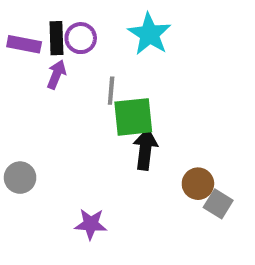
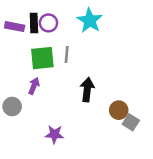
purple arrow: (56, 74) -> (34, 86), moved
green square: (133, 117) -> (42, 58), moved

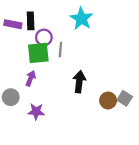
purple circle: (48, 23) -> (44, 37), moved
gray square: (131, 122) -> (125, 98), moved
purple star: (55, 134) -> (36, 112), moved

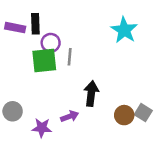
cyan star: (81, 19) -> (124, 30), moved
purple arrow: (31, 78) -> (70, 116), moved, turned 48

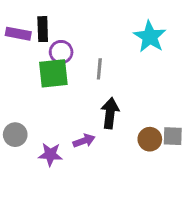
gray line: (70, 57) -> (99, 69), moved
gray square: (143, 113) -> (173, 136), turned -30

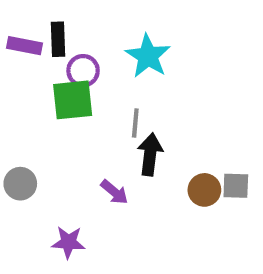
cyan star: (150, 37) -> (148, 56), moved
gray line: (99, 69) -> (135, 123), moved
purple arrow: (84, 141) -> (114, 192), turned 60
purple star: (50, 154) -> (68, 242), moved

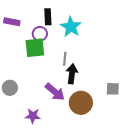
black rectangle: (58, 39) -> (48, 17), moved
brown circle: (204, 190) -> (81, 103), moved, size x1.5
purple arrow: (114, 192) -> (55, 92), size x1.5

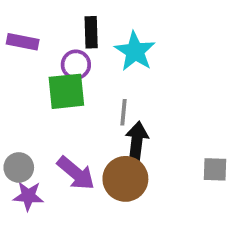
purple arrow: (55, 92) -> (76, 173), moved
brown circle: (81, 103) -> (125, 179), moved
purple star: (33, 116) -> (28, 196), moved

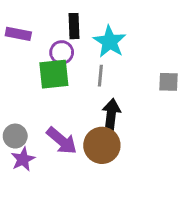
gray line: (124, 112) -> (100, 76), moved
gray square: (215, 169) -> (168, 82), moved
purple star: (28, 196) -> (23, 159), turned -30

